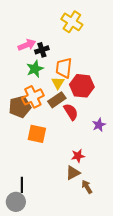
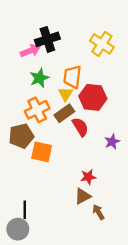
yellow cross: (72, 22) -> (102, 44), moved
black cross: (42, 50) -> (47, 39), moved, size x1.5
brown pentagon: (20, 107) -> (21, 136), moved

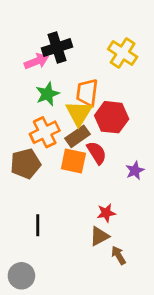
yellow triangle: (66, 94) -> (79, 113), size x1.5
orange square: (42, 152) -> (73, 161), moved
black line: (25, 210) -> (38, 225), moved

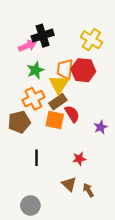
red hexagon: (112, 117) -> (83, 70), moved
black line: (38, 225) -> (37, 158), moved
brown triangle: (99, 236) -> (69, 184), moved, turned -49
gray circle: (21, 276) -> (30, 205), moved

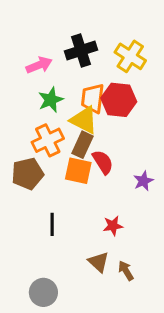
black cross: (43, 36) -> (81, 51), moved
yellow triangle: (59, 84) -> (84, 120), turned -35
brown rectangle: (58, 102) -> (83, 145), turned -30

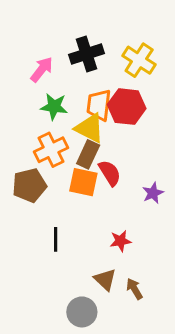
pink arrow: (39, 65) -> (42, 69), turned -30
green star: (51, 100) -> (54, 107), turned 30
gray circle: (43, 292) -> (82, 312), moved

